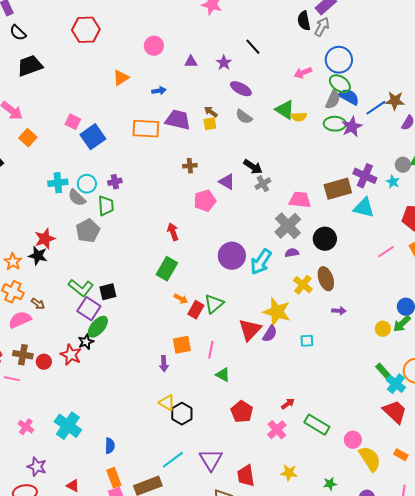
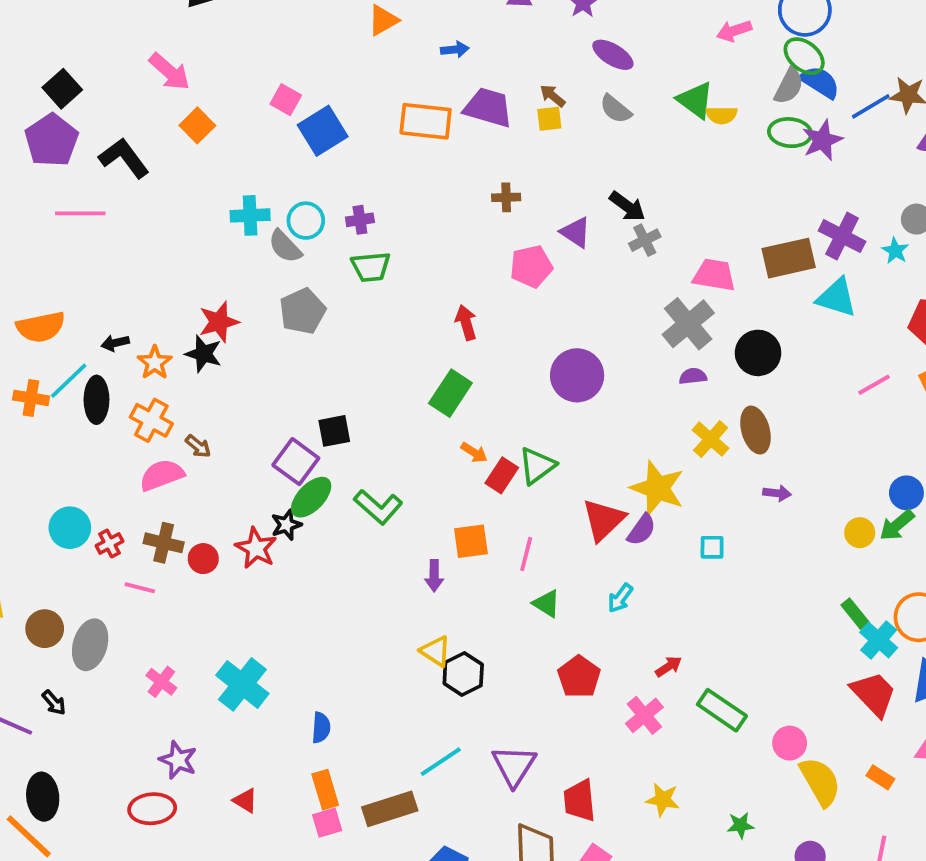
green trapezoid: (106, 206) -> (371, 267), moved, turned 85
cyan arrow: (261, 262) -> (620, 598), moved, size x0.6
green L-shape: (81, 288) -> (378, 507), moved

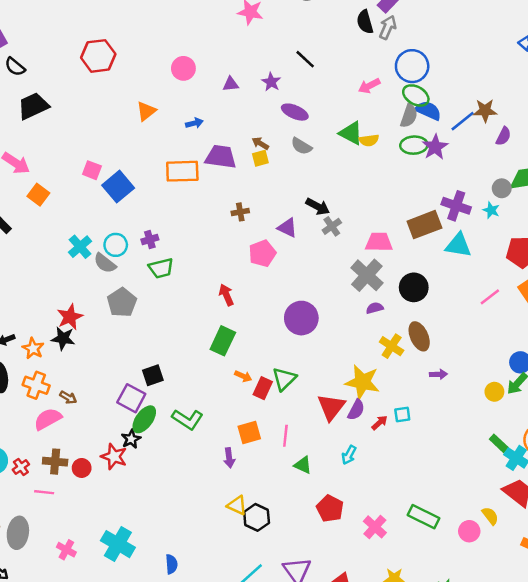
cyan cross: (250, 215) -> (80, 247), turned -30
red arrow: (668, 667) -> (380, 423), moved
yellow semicircle: (820, 782) -> (490, 516), moved, size x0.6

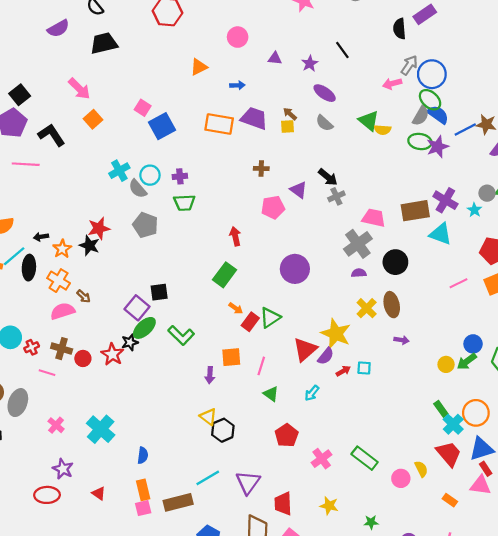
gray arrow: (388, 27) -> (409, 65), moved
gray pentagon: (122, 302) -> (145, 225), turned -30

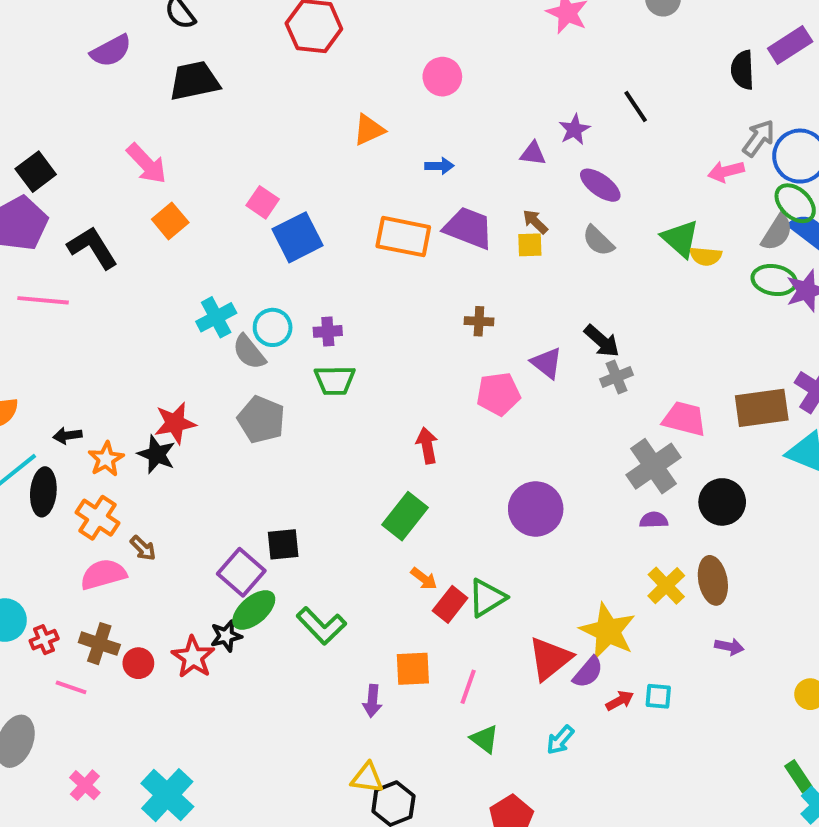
purple triangle: (275, 58) -> (533, 154), moved
yellow triangle: (208, 417) -> (367, 778), turned -30

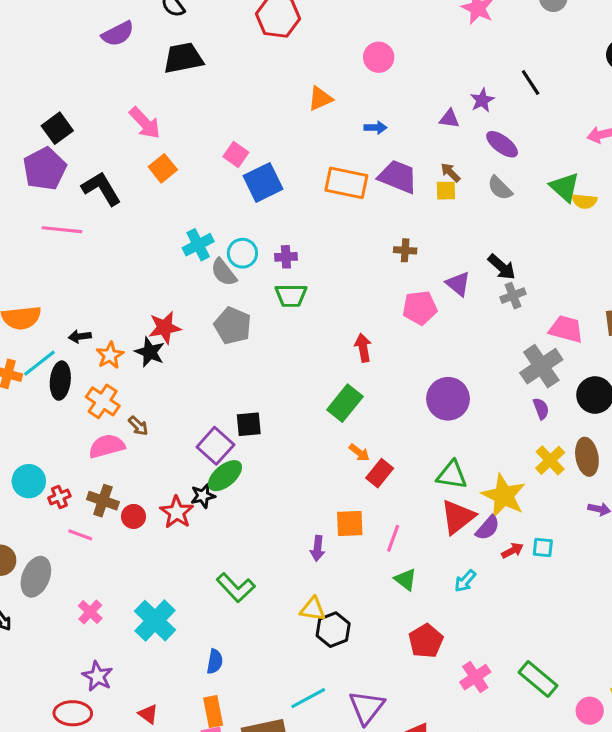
purple semicircle: (654, 520) -> (541, 409), turned 70
green triangle: (487, 598) -> (452, 475), moved, turned 40
green L-shape: (321, 626) -> (236, 588), moved

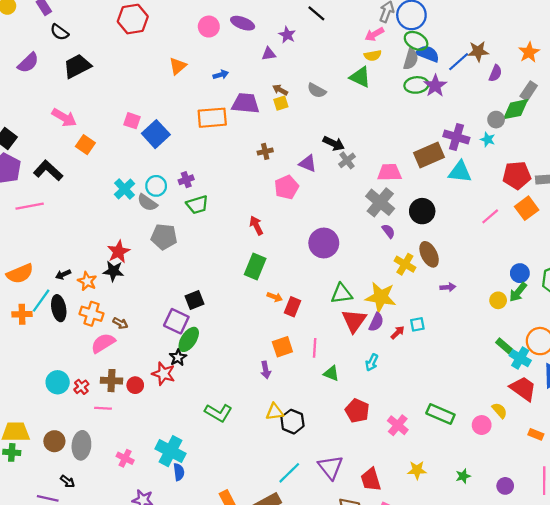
purple ellipse: (502, 144) -> (243, 23), moved
yellow semicircle: (584, 201) -> (373, 55), moved
blue semicircle: (215, 661) -> (179, 472), moved

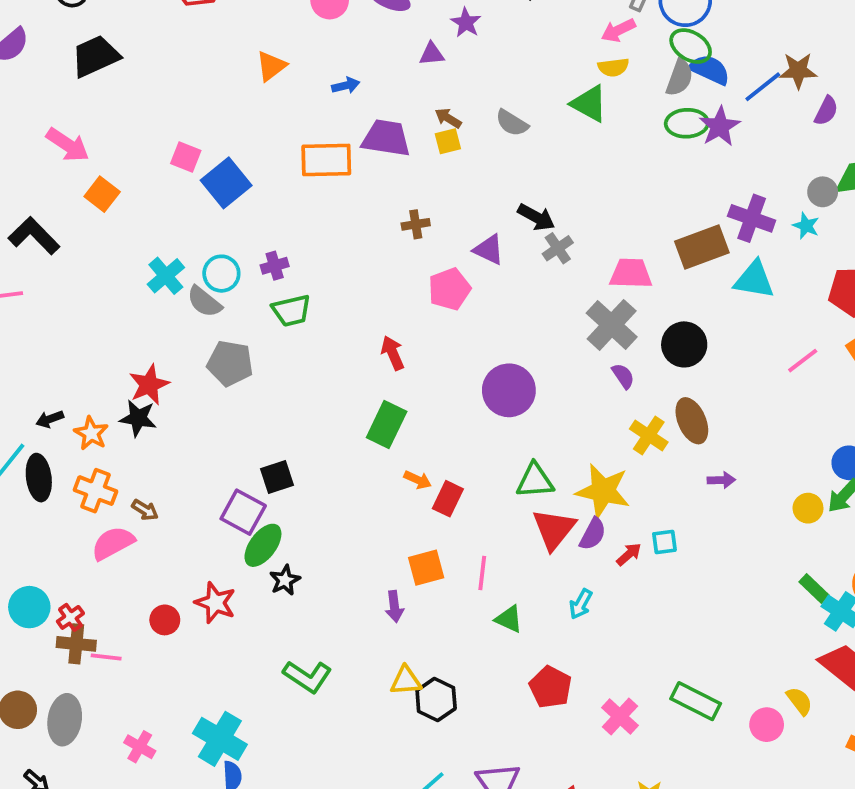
black star: (178, 357) -> (285, 580), moved
brown cross: (111, 381) -> (76, 644), moved

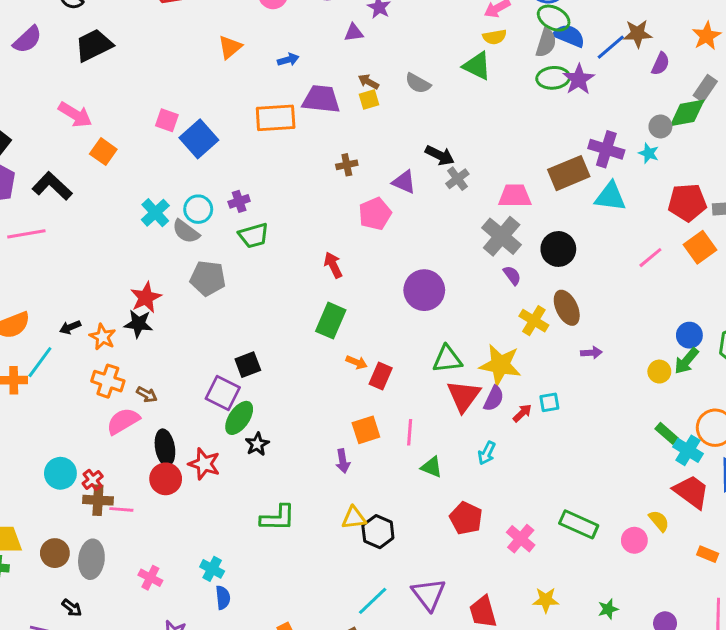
black ellipse: (39, 478) -> (165, 448), moved
red circle: (165, 620) -> (166, 479), size x1.4
green L-shape: (307, 676) -> (278, 518), turned -30
cyan cross: (220, 739) -> (212, 569), size x0.6

